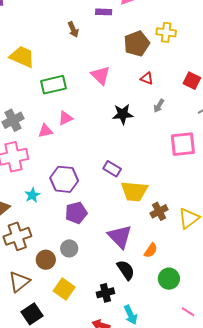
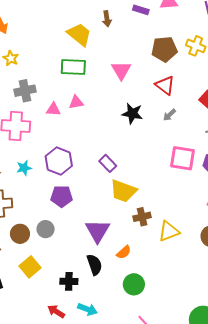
yellow trapezoid: (22, 57) -> (79, 34), moved
red triangle: (147, 78) -> (165, 85), size x1.5
cyan arrow: (131, 315) -> (87, 309), turned -60

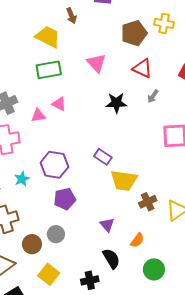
pink triangle: (76, 102) -> (59, 104), turned 49
purple triangle: (98, 231) -> (107, 225), size x0.6

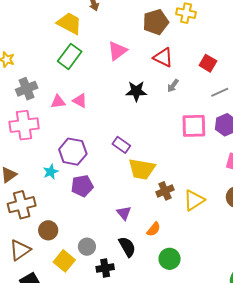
pink triangle: (96, 63) -> (117, 51), turned 35
green rectangle: (49, 70) -> (70, 56), turned -45
pink triangle: (59, 104) -> (80, 101), moved
cyan star: (22, 179) -> (51, 172), moved
gray circle: (56, 234) -> (87, 247), moved

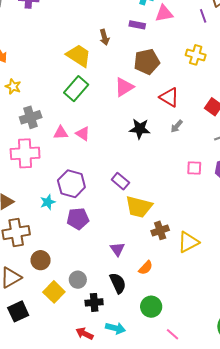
brown pentagon: (156, 22) -> (147, 62), moved
pink square: (194, 126) -> (194, 168), size x0.6
green circle: (170, 259) -> (151, 307), moved

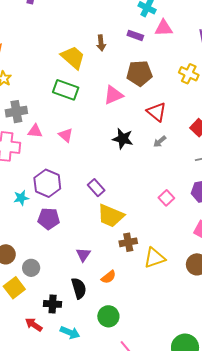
green rectangle: (76, 89) -> (66, 90), turned 60
pink triangle: (61, 133) -> (35, 131), moved
pink square: (194, 168) -> (166, 198), moved, turned 35
gray circle: (78, 280) -> (31, 268), moved
red arrow: (85, 334) -> (34, 325), moved

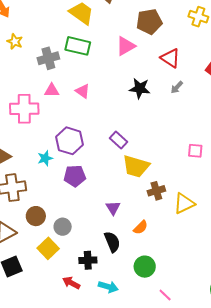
gray cross: (16, 112) -> (48, 58), moved
pink square: (166, 198) -> (195, 151), moved, turned -35

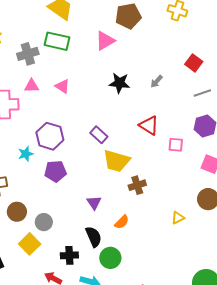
red triangle: (170, 58) -> (149, 125), moved
yellow triangle: (184, 203) -> (178, 218), moved, size x0.6
green circle: (145, 267) -> (110, 258), moved

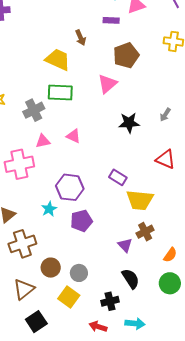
brown cross: (137, 185) -> (145, 232), moved
orange semicircle: (122, 222) -> (170, 255), moved
green circle: (110, 258) -> (170, 283), moved

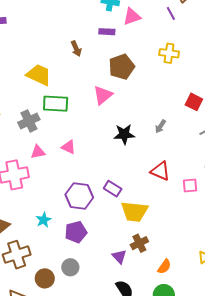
yellow trapezoid: (58, 60) -> (39, 75), moved
purple hexagon: (70, 187) -> (79, 196), moved
gray circle: (79, 273) -> (70, 267), moved

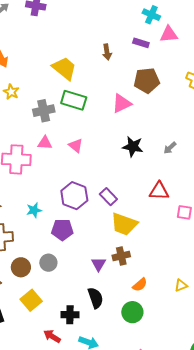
red triangle: (160, 171) -> (159, 191), turned -35

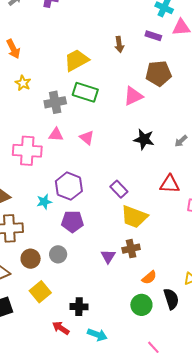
yellow trapezoid: (64, 68) -> (76, 60), turned -68
purple hexagon: (74, 196) -> (69, 186), moved
black semicircle: (96, 298) -> (171, 299), moved

